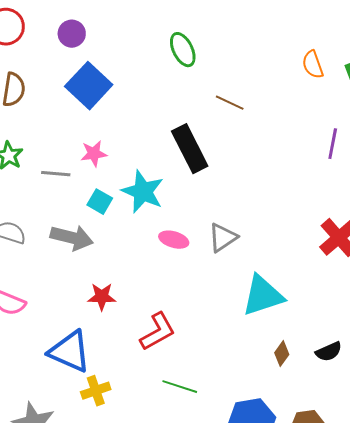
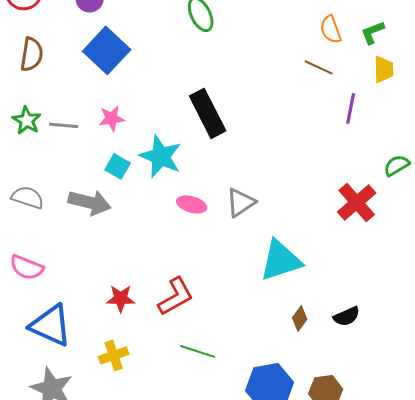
brown line: (230, 103) -> (319, 67), moved
gray line: (56, 174) -> (64, 125), moved
red star: (102, 297) -> (121, 298), moved
blue triangle: (70, 352) -> (51, 325), moved

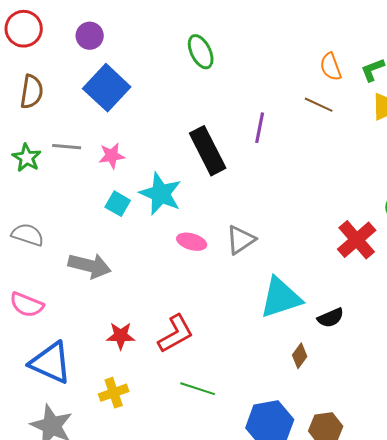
purple line: (351, 108) -> (260, 128), moved
gray line: (64, 125) -> (67, 147), moved
gray arrow: (90, 202) -> (90, 266), moved
black semicircle: (347, 316) -> (331, 318), moved

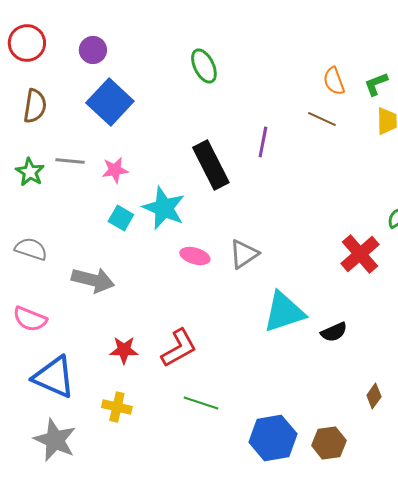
brown diamond: (300, 356) -> (374, 396), moved
yellow cross: (114, 393) -> (117, 407), turned 32

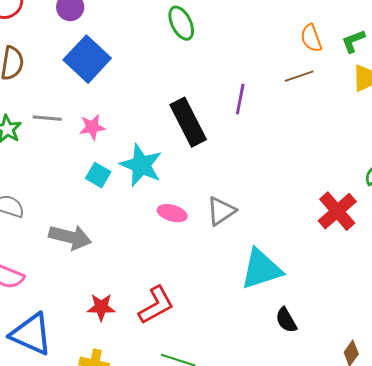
brown line: (322, 119) -> (299, 76), turned -44
black semicircle: (334, 332) -> (286, 320), moved, turned 84

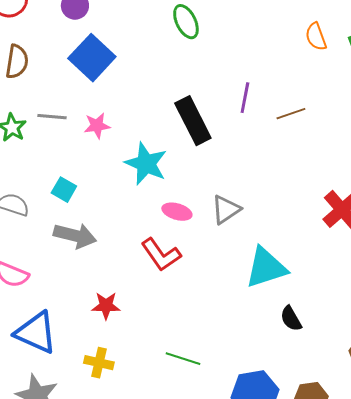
brown line: (299, 76) -> (291, 114), moved
cyan square: (98, 175) -> (64, 190), moved
red L-shape: (156, 305) -> (161, 255), moved, turned 84

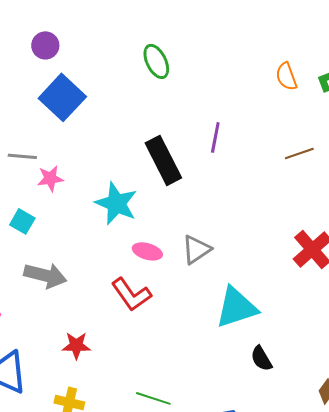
brown line: (291, 114) -> (299, 153), moved
pink star: (97, 126) -> (50, 178), moved
cyan square: (64, 190) -> (22, 221), moved

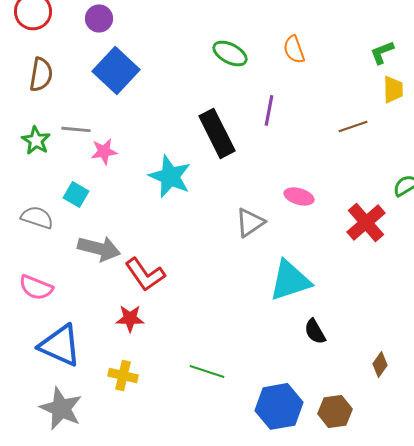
green ellipse: (156, 61) -> (230, 53), moved, turned -36
orange semicircle: (286, 76) -> (294, 49), moved
pink ellipse: (147, 251) -> (299, 196), moved
red L-shape: (131, 294) -> (145, 274), moved

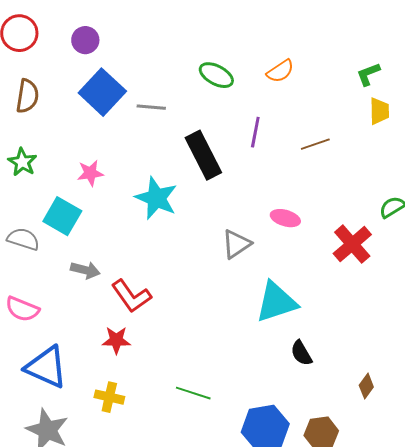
orange semicircle: (294, 49) -> (280, 71), turned -104
brown line: (353, 126) -> (315, 144), moved
gray line: (76, 129) -> (151, 107), moved
cyan square: (76, 194) -> (62, 216), size x1.5
gray arrow: (99, 248) -> (85, 270), size x0.7

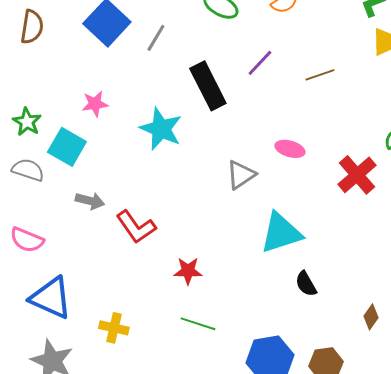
gray line: (151, 107) -> (156, 38), turned -64
purple line: (255, 132) -> (260, 63), turned 32
green star: (22, 162) -> (27, 122), moved
red star: (116, 340) -> (188, 271), moved

